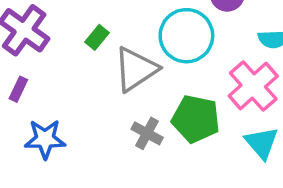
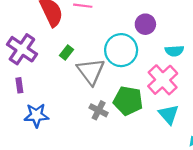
gray triangle: (136, 69) -> (91, 71), turned -32
purple rectangle: (18, 89) -> (19, 85), turned -32

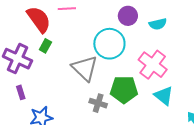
cyan semicircle: (174, 51) -> (158, 24), moved
green rectangle: (67, 52) -> (45, 46), moved

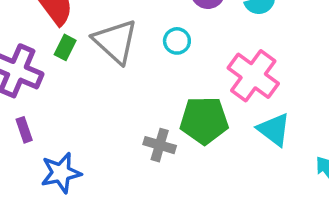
cyan circle: (109, 44) -> (177, 41), size x0.5
gray triangle: (85, 68) -> (115, 41), moved

